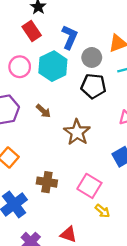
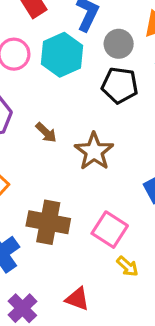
brown arrow: (43, 111) -> (46, 133), moved
brown cross: (47, 182) -> (48, 222), size x1.4

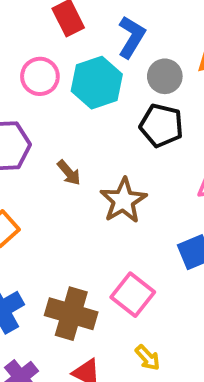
brown cross: (48, 222) -> (71, 314), moved
yellow arrow: (127, 266) -> (148, 358), moved

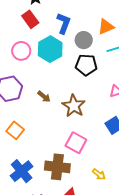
pink square: (133, 295) -> (76, 143), moved
yellow arrow: (148, 358) -> (99, 174), moved

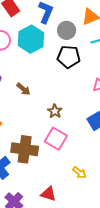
brown star: (74, 106) -> (55, 111), moved, size x0.6
brown cross: (57, 167) -> (25, 149), moved

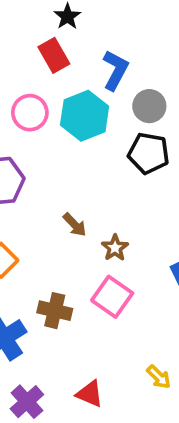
brown arrow: (23, 89) -> (75, 225), moved
brown cross: (25, 149) -> (55, 311), size x0.7
yellow arrow: (79, 173) -> (159, 377), moved

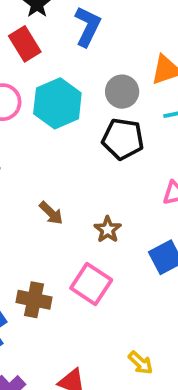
blue L-shape: (115, 70) -> (88, 26), moved
brown star: (115, 248) -> (108, 229), moved

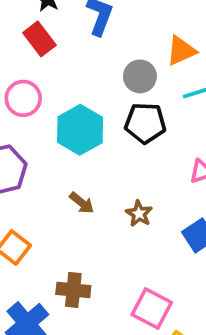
cyan hexagon: (57, 103) -> (80, 130), moved
pink square: (91, 284) -> (152, 308), moved

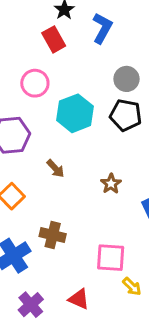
brown arrow: (82, 203) -> (55, 169), moved
pink square: (152, 308) -> (111, 258), turned -32

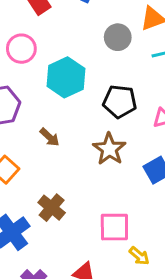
black pentagon: (126, 115) -> (120, 101), moved
brown star: (111, 184) -> (109, 149), size x1.5
brown cross: (53, 235) -> (52, 208), turned 30

